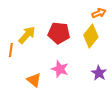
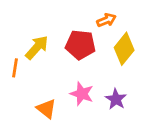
orange arrow: (99, 13) -> (106, 20), moved
purple star: (99, 73) -> (116, 99), moved

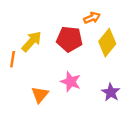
purple star: (116, 99) -> (111, 92), moved
orange triangle: (46, 109) -> (40, 95), turned 30

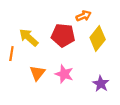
yellow arrow: (32, 41) -> (29, 37), turned -90
orange triangle: (40, 95) -> (37, 73), moved

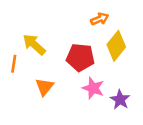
red pentagon: (63, 35) -> (80, 57), moved
pink star: (64, 74) -> (93, 88), moved

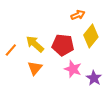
yellow arrow: (34, 45) -> (35, 44), moved
orange line: (14, 64) -> (11, 50), turned 32

